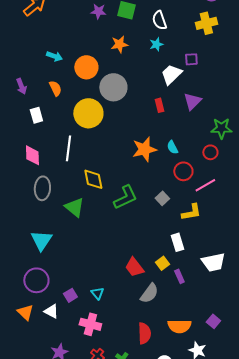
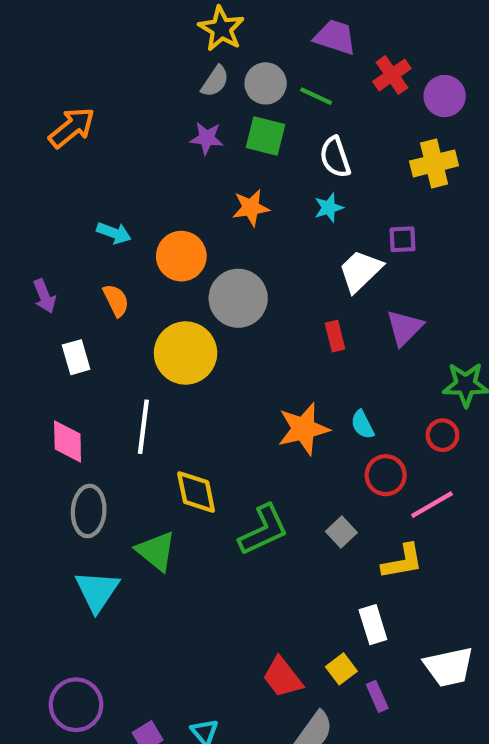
cyan triangle: (41, 240) -> (97, 591), moved

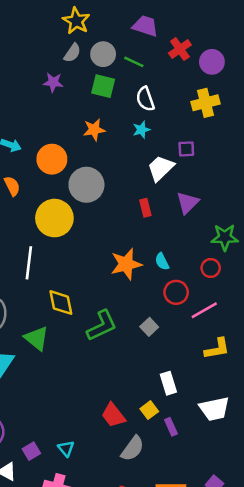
purple star: (207, 138) -> (53, 82), moved
yellow L-shape: (402, 562) -> (217, 349), moved

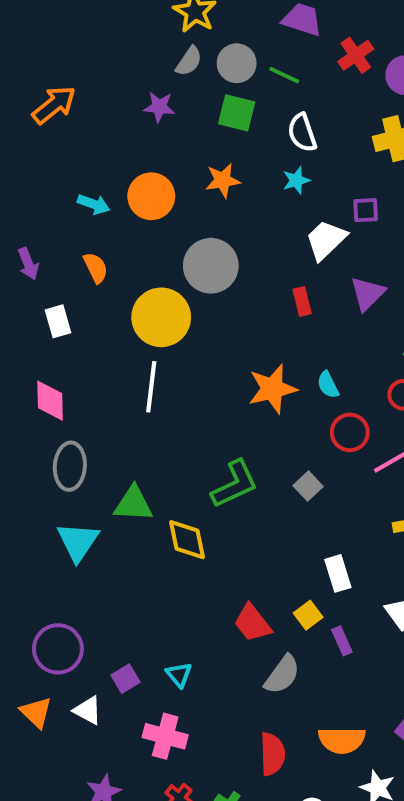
orange circle: (52, 159) -> (151, 196), moved
white line: (29, 263) -> (151, 387), moved
yellow diamond: (61, 303) -> (187, 540), moved
green triangle: (37, 338) -> (133, 504), turned -36

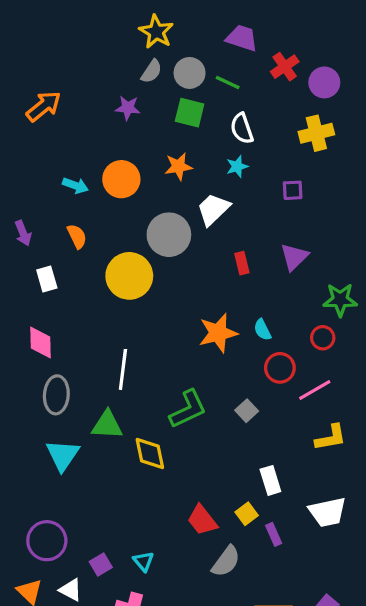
white trapezoid: (326, 240) -> (213, 209), moved
white line: (151, 387) -> (123, 369), moved

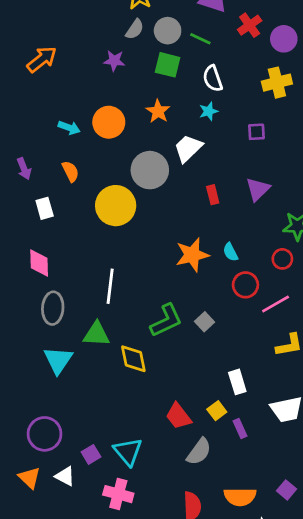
orange star: (178, 166) -> (158, 111), turned -30
gray square: (247, 411) -> (204, 322), moved
cyan triangle: (144, 561) -> (128, 452), size x1.6

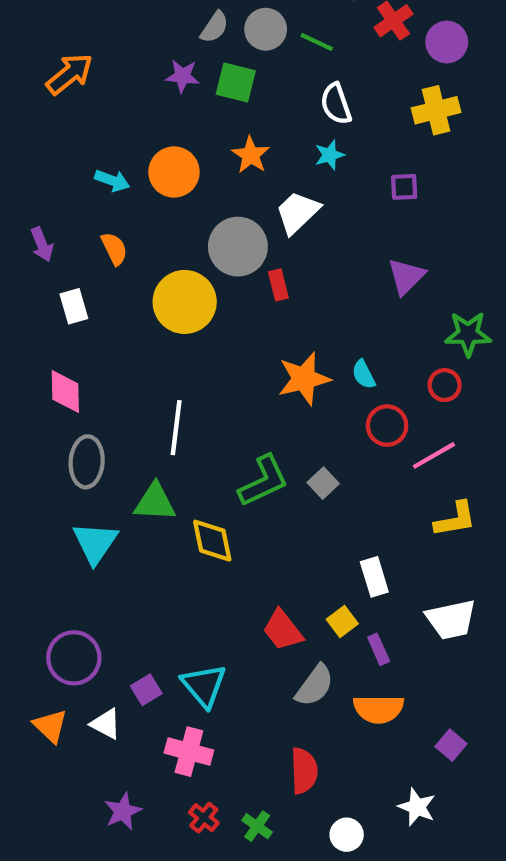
green square: (168, 65) -> (236, 82), moved
red rectangle: (213, 195) -> (278, 285), moved
orange semicircle: (240, 497) -> (379, 709), moved

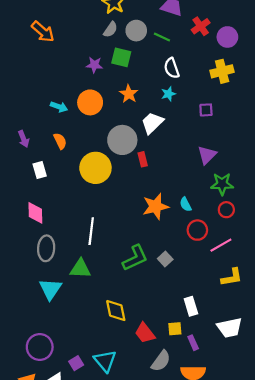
orange arrow: (70, 74) -> (43, 32), moved, turned 80
purple star: (183, 76) -> (94, 65), moved
green star: (468, 334) -> (222, 184), moved
yellow diamond: (212, 541) -> (116, 311), moved
yellow square: (342, 622) -> (175, 329), turned 32

